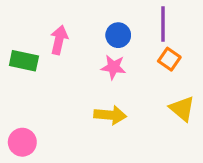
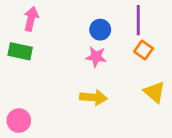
pink arrow: (59, 40) -> (31, 19), moved

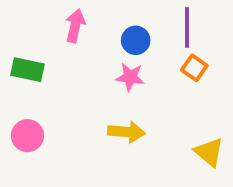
pink arrow: (31, 19) -> (75, 26), moved
yellow triangle: (154, 92) -> (209, 152), moved
pink circle: (19, 121) -> (27, 136), moved

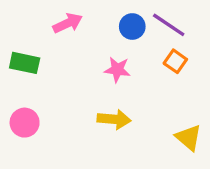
pink arrow: (75, 26) -> (68, 23), turned 52
purple line: (187, 27) -> (169, 25), turned -56
blue circle: (136, 40) -> (132, 27), moved

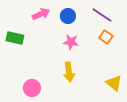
blue circle: (132, 27) -> (68, 16), moved
yellow arrow: (114, 119) -> (69, 72), turned 78
pink circle: (25, 123) -> (32, 88), moved

